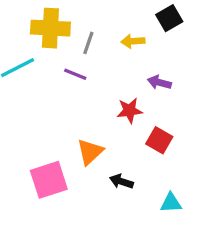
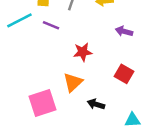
purple line: (75, 74) -> (51, 25), moved
red star: (130, 111) -> (83, 52), moved

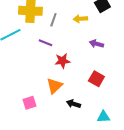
purple line: (51, 25) -> (45, 43), moved
pink square: (43, 103) -> (29, 103), size x0.6

